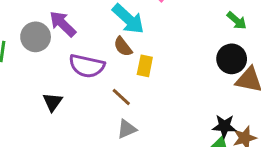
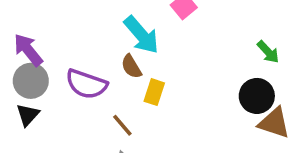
purple arrow: (63, 24) -> (28, 50), moved
gray circle: (36, 37) -> (31, 81), moved
black triangle: (53, 102) -> (28, 115), moved

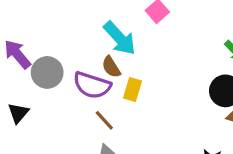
gray circle: (31, 81) -> (47, 72), moved
purple semicircle: (86, 84) -> (92, 85), moved

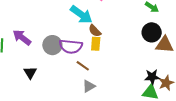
brown semicircle: (111, 67) -> (95, 31), moved
gray circle: (47, 72) -> (52, 45), moved

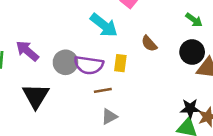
brown semicircle: (95, 31) -> (149, 44), moved
brown line: (83, 66) -> (103, 90), turned -48
black triangle: (30, 73) -> (36, 96), size x1.6

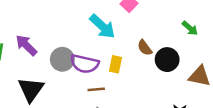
black circle: (192, 52) -> (167, 60), moved

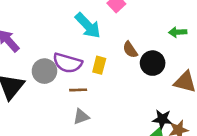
green arrow: (190, 28) -> (178, 32), turned 133
gray circle: (62, 59) -> (44, 71), moved

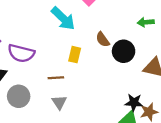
purple semicircle: (68, 63) -> (21, 53), moved
gray circle: (44, 71) -> (19, 96), moved
gray triangle: (81, 117) -> (59, 102), turned -42

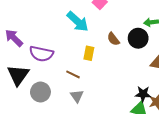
black circle: (124, 51) -> (138, 38), moved
brown line: (56, 78) -> (73, 74), turned 32

